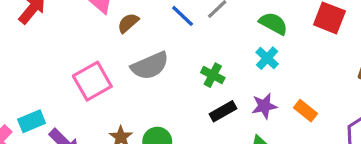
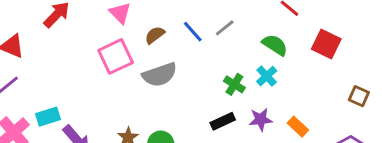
brown semicircle: (128, 23) -> (155, 35), moved
green cross: (213, 75) -> (234, 84), moved
pink square: (92, 81) -> (116, 56), moved

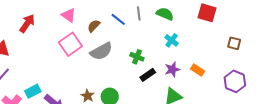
gray line: (225, 28) -> (139, 13), turned -48
green semicircle: (275, 45) -> (165, 14), moved
green cross: (234, 84) -> (137, 57), moved

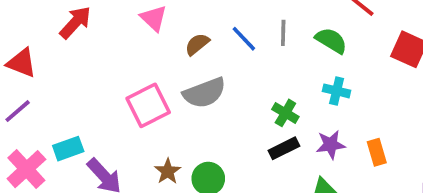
cyan cross: (172, 40) -> (337, 91), turned -32
pink square: (70, 44) -> (148, 105), moved
green cross: (137, 57) -> (285, 113), moved
orange rectangle: (198, 70) -> (377, 152), turned 32

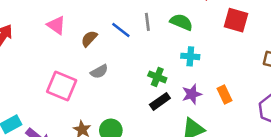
gray semicircle: (204, 93) -> (99, 71), size x0.6
pink square: (148, 105) -> (62, 86), turned -32

